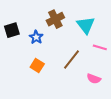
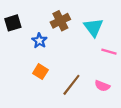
black square: (12, 30) -> (13, 23), moved
brown line: (72, 59) -> (71, 85), moved

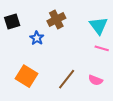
cyan triangle: (93, 27) -> (99, 26), moved
orange square: (40, 72) -> (27, 76), moved, size x1.5

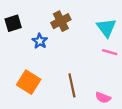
brown line: (67, 79) -> (72, 85), turned -50
pink semicircle: (95, 80) -> (103, 98), moved

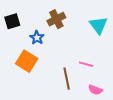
pink line: (110, 52) -> (86, 64), moved
orange square: (29, 82) -> (27, 61), moved

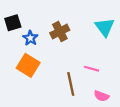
brown cross: (56, 19) -> (60, 31), moved
blue star: (37, 38) -> (30, 38), moved

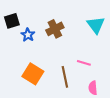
orange square: (28, 65) -> (33, 74), moved
pink semicircle: (101, 96) -> (93, 88), turned 64

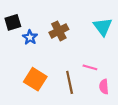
pink semicircle: (93, 88) -> (104, 87), moved

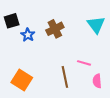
orange square: (35, 79) -> (22, 80), moved

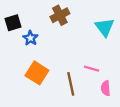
brown cross: (55, 29) -> (60, 15), moved
orange square: (22, 80) -> (37, 73), moved

